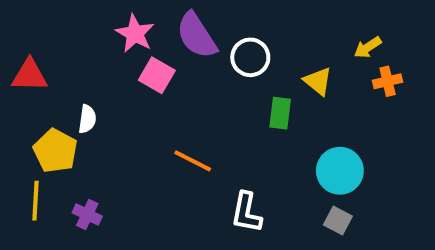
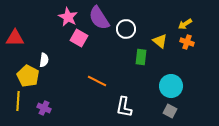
orange cross: (388, 81) -> (187, 42), moved, turned 32

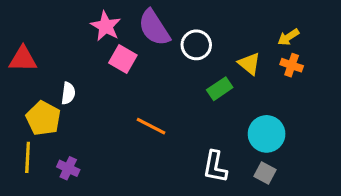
green rectangle: (141, 57) -> (220, 89), turned 49
white L-shape: (124, 107) -> (215, 167), moved

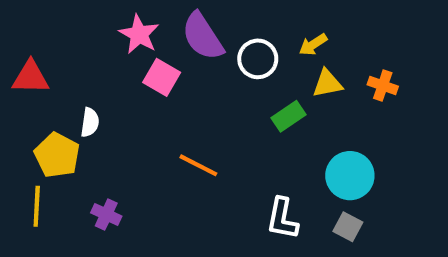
yellow arrow: (288, 37) -> (313, 45), moved
yellow triangle: (249, 64) -> (327, 83), turned -50
purple cross: (68, 168) -> (106, 214), moved

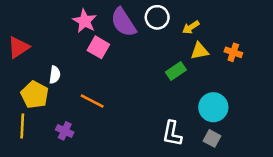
white circle: (258, 59) -> (157, 17), moved
red triangle: (31, 77) -> (18, 47), turned -35
orange line: (198, 165) -> (92, 101), moved

